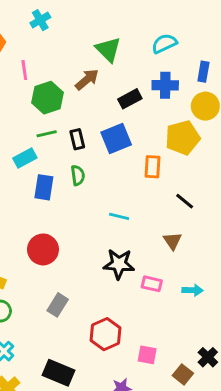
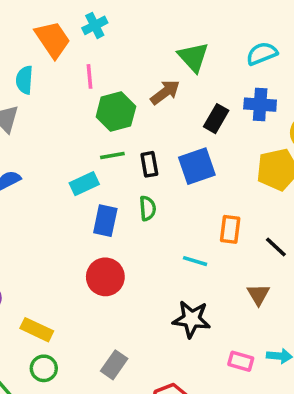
cyan cross: (40, 20) -> (95, 25), moved
black rectangle: (130, 99) -> (216, 119), turned -35
orange rectangle: (152, 167) -> (230, 229), moved
red circle: (43, 249) -> (105, 277), moved
pink rectangle: (152, 284) -> (241, 361), moved

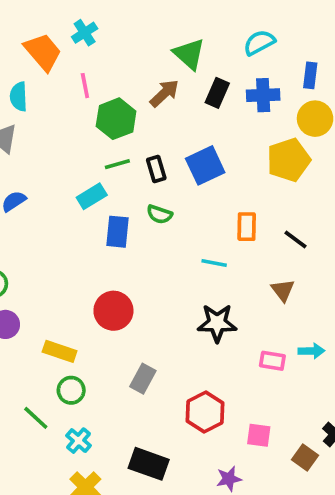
black rectangle: (216, 119) -> (217, 93), moved
green semicircle: (148, 208) -> (159, 214), turned 120
red circle: (105, 277) -> (113, 311), moved

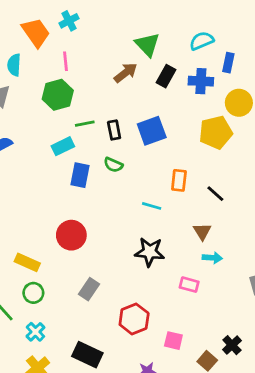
blue rectangle: (310, 75) -> (228, 63), moved
green hexagon: (116, 119) -> (58, 95), moved
cyan arrow: (311, 351) -> (212, 258), moved

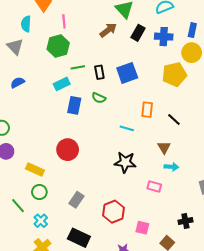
blue rectangle: (228, 63) -> (192, 30), moved
gray rectangle: (89, 289) -> (76, 200), moved
black cross: (232, 345) -> (185, 221), moved, turned 32

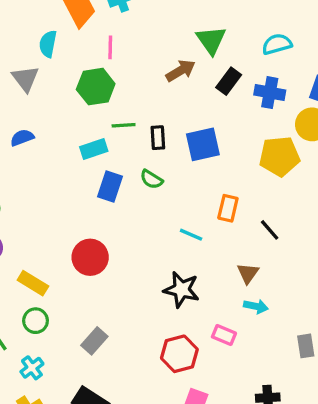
red hexagon: (113, 212) -> (179, 354), moved

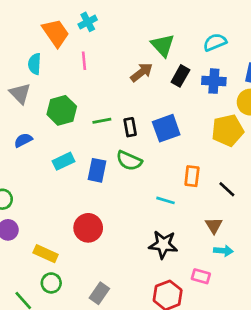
green hexagon: (96, 87) -> (62, 110), moved
cyan rectangle: (94, 149) -> (64, 161), moved
green semicircle: (151, 179) -> (129, 161), size x1.4

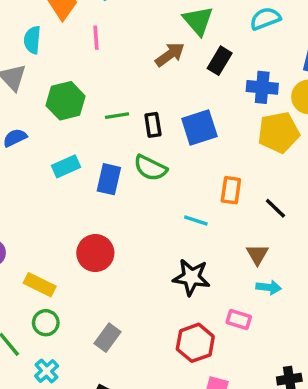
blue cross: (214, 81) -> (262, 87), moved

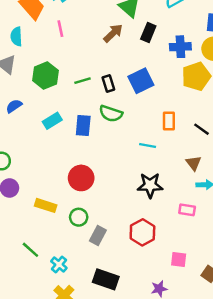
green circle: (46, 323) -> (79, 217), moved
red hexagon: (195, 343) -> (142, 232), moved

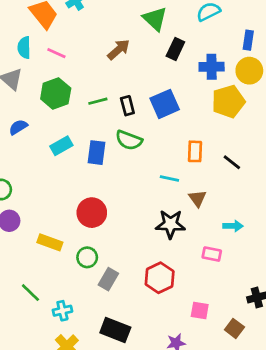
pink line: (60, 29) -> (56, 53), moved, turned -56
brown arrow: (113, 33) -> (119, 49), moved
brown triangle: (193, 163) -> (197, 198), moved
cyan cross: (59, 265) -> (62, 311), turned 35

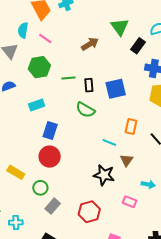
black rectangle: (175, 49) -> (138, 46), moved
blue rectangle: (97, 153) -> (50, 130), moved

